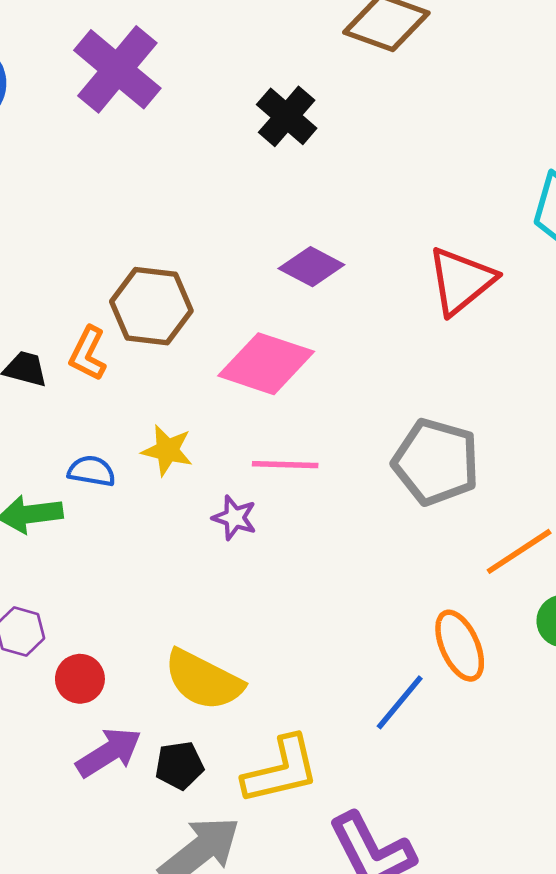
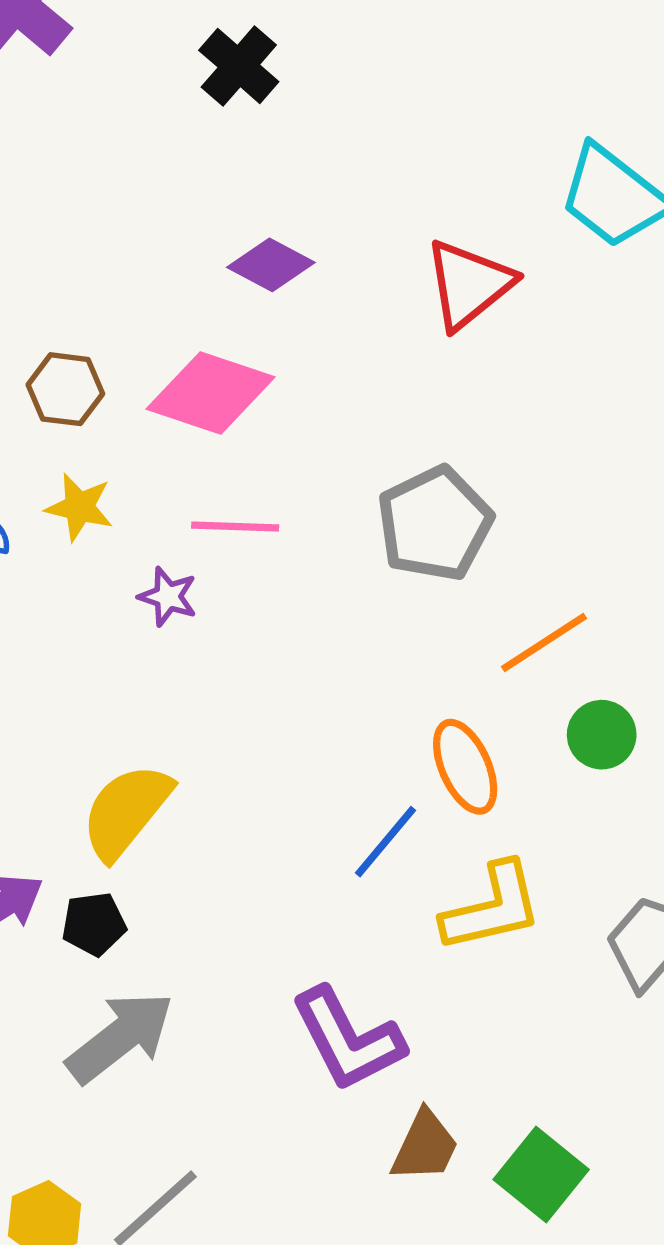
brown hexagon: (151, 306) -> (65, 389), moved, size x0.7
gray pentagon: (436, 462) -> (435, 524), turned 30
yellow semicircle: (203, 680) -> (126, 811), turned 102
yellow L-shape: (281, 770) -> (492, 907), moved

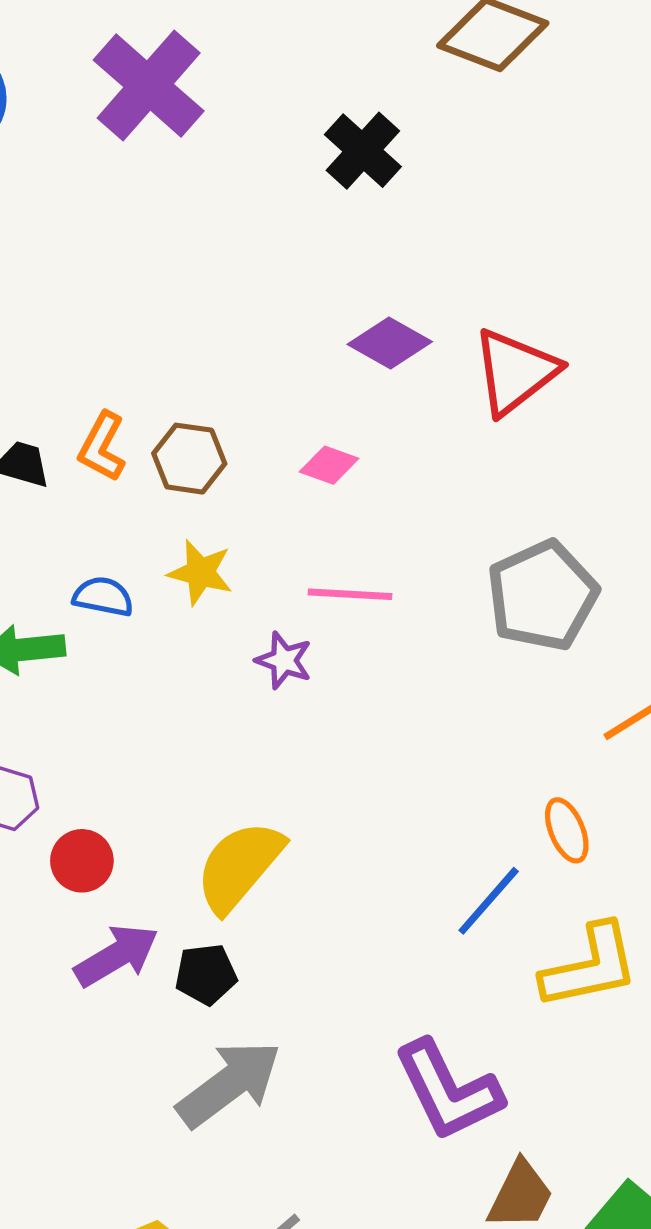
red triangle: (469, 284) -> (515, 372), moved
pink diamond: (211, 393) -> (329, 465), size x0.5
orange ellipse: (465, 767) -> (567, 830), size x0.7

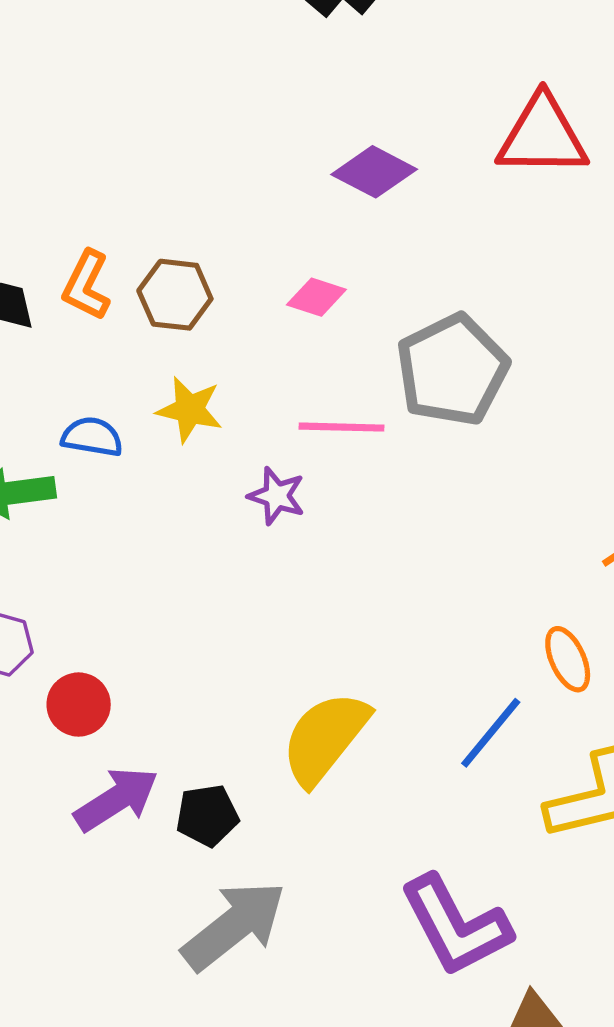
red triangle: (515, 372) -> (542, 136), moved, turned 40
gray pentagon: (542, 596) -> (452, 370), moved
yellow semicircle: (239, 866) -> (325, 738), moved

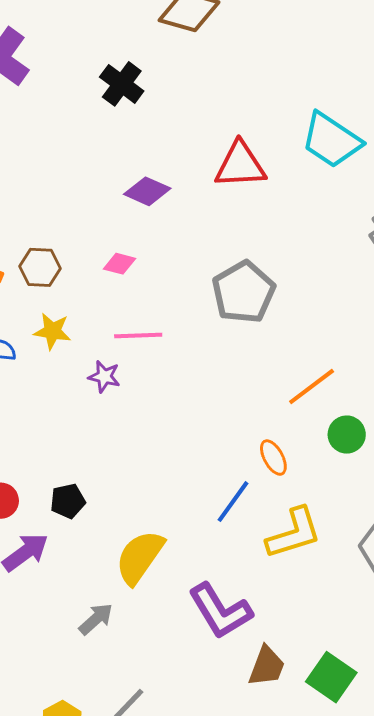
gray pentagon: (452, 370) -> (244, 292), moved
yellow semicircle: (325, 738) -> (140, 557), moved
black pentagon: (207, 815) -> (68, 501), moved
gray arrow: (234, 926) -> (96, 619), size x0.6

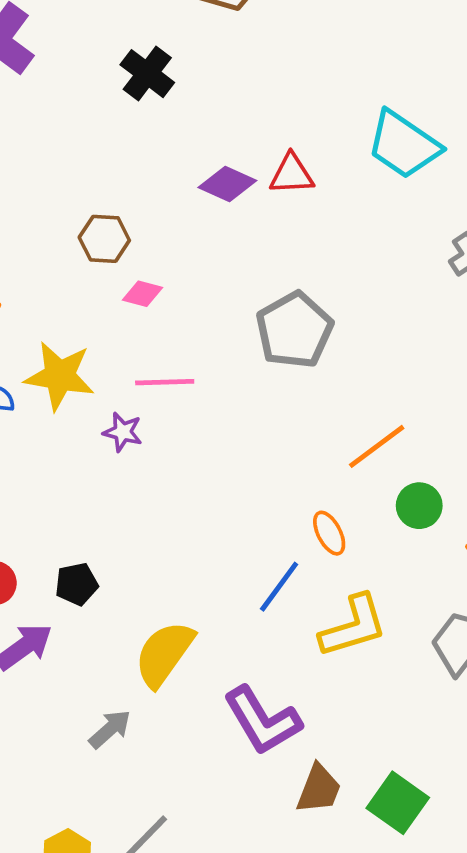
red triangle: (240, 165) -> (292, 174), size x0.7
purple diamond: (147, 191) -> (227, 184), moved
brown hexagon: (40, 267) -> (104, 239), moved
yellow star: (52, 331) -> (60, 376), size x1.5

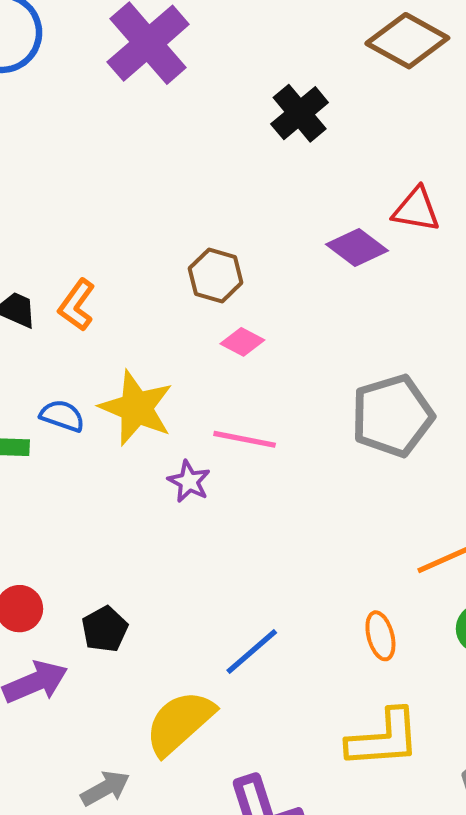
red triangle: (292, 174) -> (416, 210), moved
black pentagon: (77, 584) -> (105, 629), turned -30
blue line: (279, 587) -> (252, 652), moved

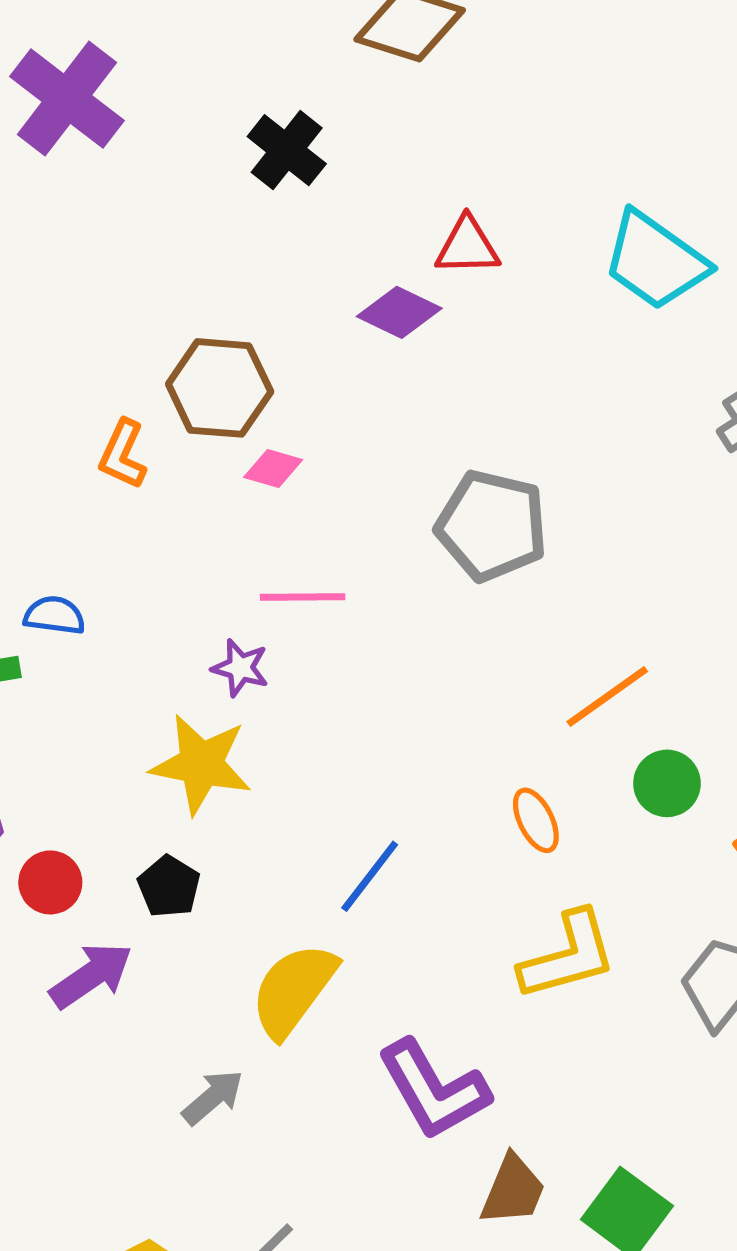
brown hexagon: (216, 276) -> (220, 388), size x1.4
orange L-shape: (77, 305) -> (123, 454), moved
yellow star: (136, 408) -> (201, 764), moved
gray pentagon: (392, 416) -> (492, 526), turned -30

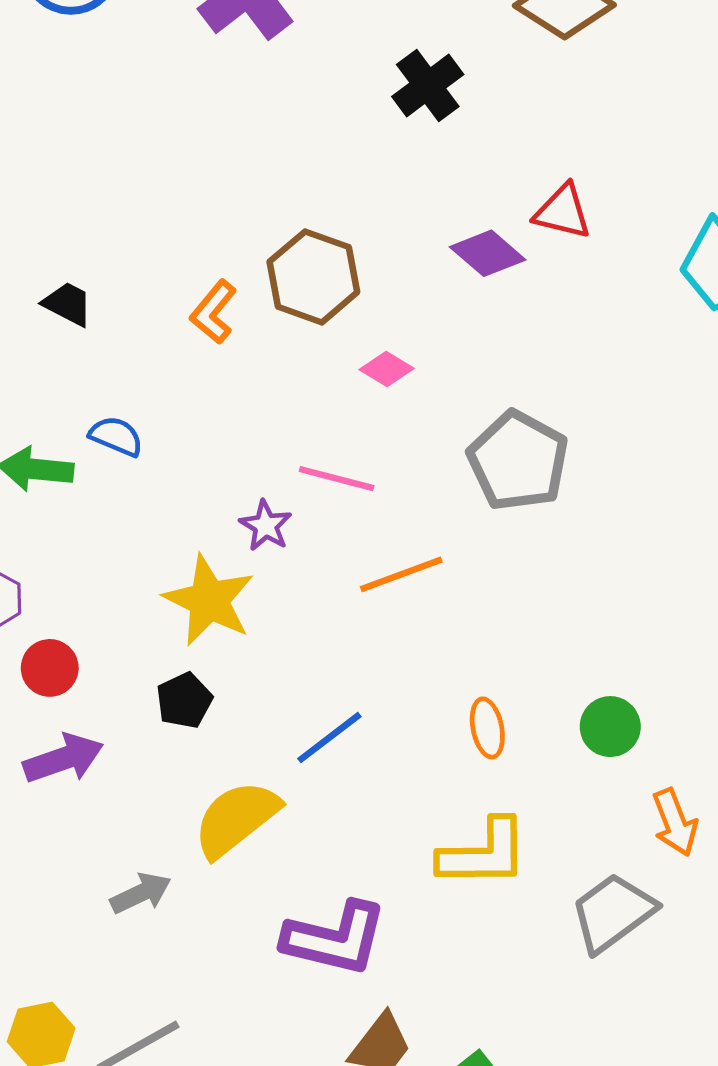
pink diamond: (273, 469) -> (387, 369), moved
orange line: (607, 696) -> (401, 574), moved
black pentagon: (169, 887) -> (184, 700), moved
purple L-shape: (434, 1090) -> (335, 938), turned -62

